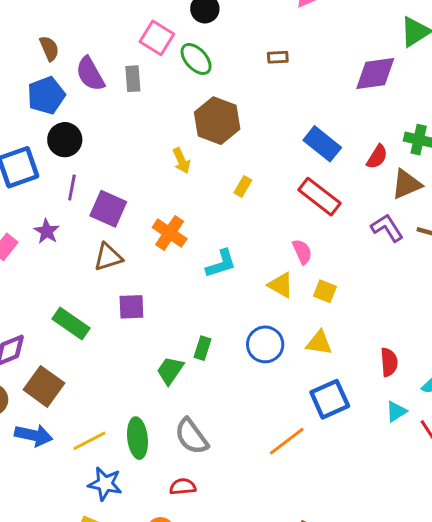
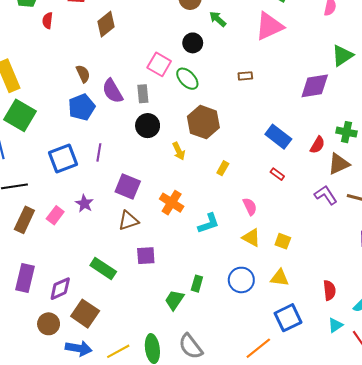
black circle: (65, 140) -> (148, 126), moved
purple line: (72, 187) -> (99, 152), moved
red rectangle: (319, 197) -> (277, 174), size x0.5
pink semicircle: (302, 252) -> (250, 207), moved

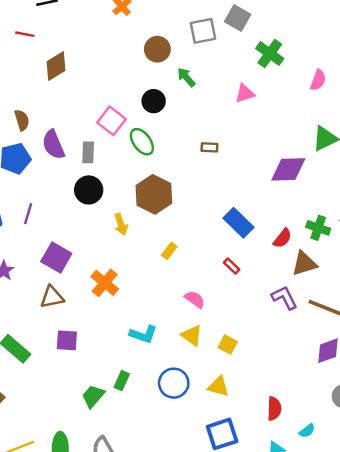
pink triangle: (269, 26) -> (245, 93), size x0.6
pink semicircle: (250, 207) -> (195, 299), turned -36
cyan L-shape: (209, 223) -> (143, 334), moved, turned 30

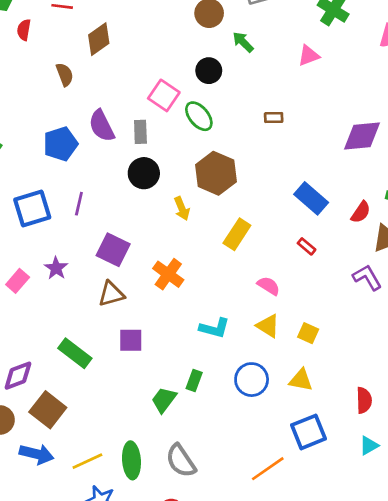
brown semicircle: (22, 120) -> (65, 74), moved
yellow rectangle: (169, 251) -> (237, 234), size x1.6

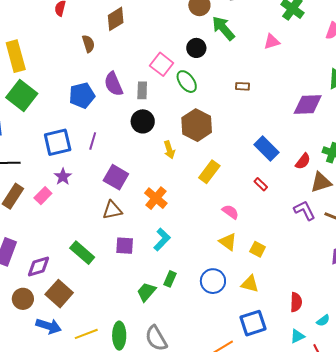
green arrow: (243, 42) -> (223, 28), size x1.5
purple star: (56, 268) -> (63, 177), moved
cyan L-shape: (215, 328) -> (162, 240), moved, turned -65

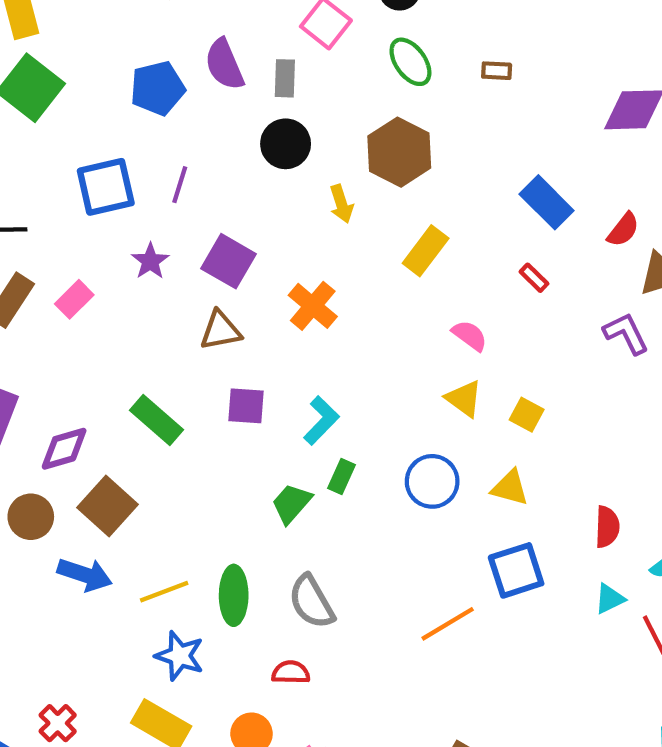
green ellipse: (187, 82) -> (410, 62), moved
purple star: (63, 177) -> (150, 261), moved
cyan L-shape: (162, 240) -> (321, 420), moved

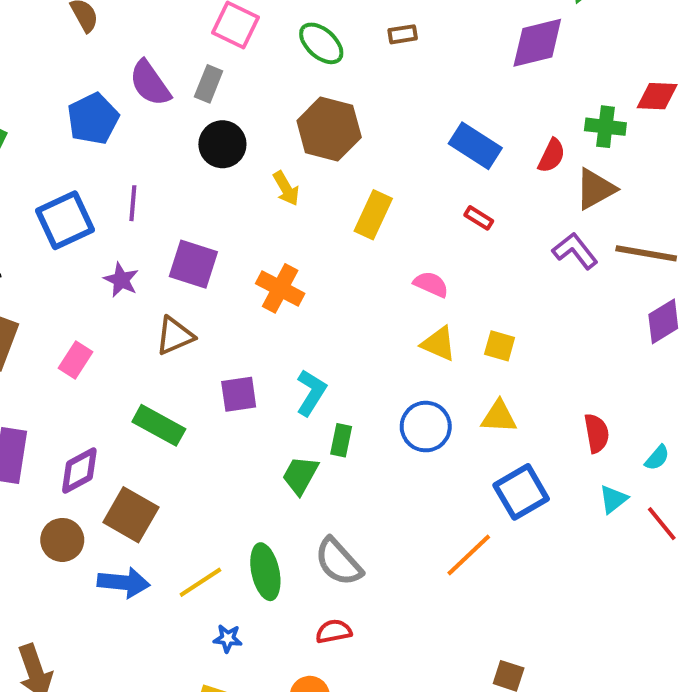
gray rectangle: (285, 78) -> (209, 84), turned 32
pink rectangle: (74, 299) -> (76, 360), moved
brown triangle: (221, 330) -> (175, 336), moved
blue star: (180, 656) -> (228, 638), size x0.6

